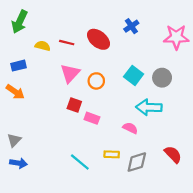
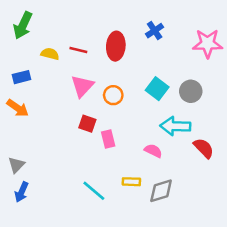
red ellipse: (98, 39) -> (116, 46), turned 55
pink rectangle: (92, 118) -> (108, 139), turned 56
red semicircle: (173, 154) -> (204, 148), moved
blue arrow: (18, 163) -> (22, 192), turned 105

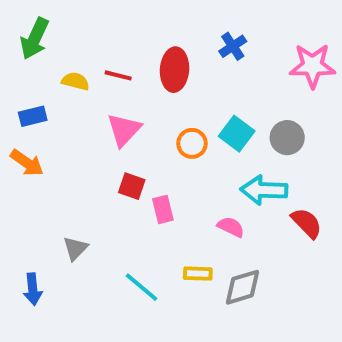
orange circle: (113, 95) -> (192, 143), moved
gray triangle: (16, 165) -> (75, 248), moved
blue arrow: (22, 192) -> (33, 289), turned -30

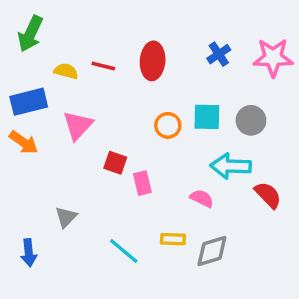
blue cross: (233, 46) -> (219, 54), moved
blue rectangle: (33, 116) -> (29, 102), size x1.5
pink triangle: (124, 130) -> (78, 125), moved
cyan square: (237, 134) -> (207, 117), turned -36

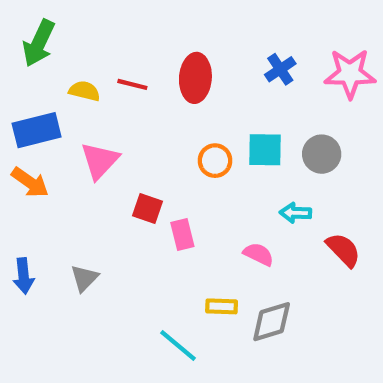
cyan arrow: (231, 166) -> (296, 213), size x0.6
cyan line: (124, 251) -> (178, 346), moved
blue arrow: (29, 253) -> (24, 276), moved

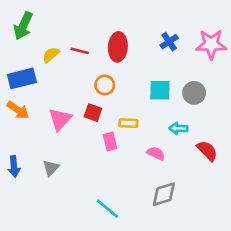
yellow semicircle: (84, 91) -> (51, 55), turned -54
pink triangle: (100, 161) -> (60, 119), moved
orange circle: (215, 161) -> (105, 85), moved
red square: (148, 208) -> (93, 113), moved
yellow rectangle: (222, 306) -> (128, 123), moved

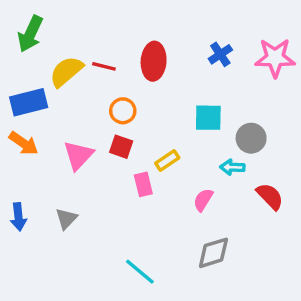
yellow semicircle: (51, 55) -> (66, 71), size x1.5
orange circle: (105, 85) -> (123, 111), moved
gray circle: (194, 93) -> (251, 138), moved
yellow rectangle: (128, 123) -> (167, 160), turned -36
pink semicircle: (156, 153) -> (203, 200), turned -84

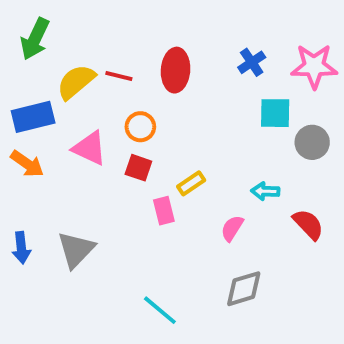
cyan square: (208, 118) -> (275, 113), moved
gray circle: (251, 138) -> (312, 142), moved
pink triangle: (78, 155) -> (90, 148), moved, turned -48
gray triangle: (66, 219) -> (76, 250), size x1.5

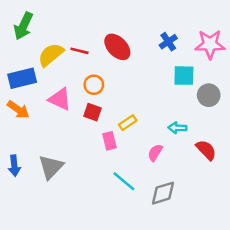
red ellipse: (176, 70) -> (117, 47), turned -48
cyan line: (160, 310) -> (124, 181), moved

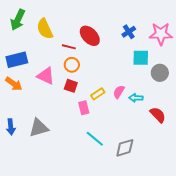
red line: (80, 51) -> (69, 47), moved
yellow semicircle: (51, 55) -> (45, 29), moved, turned -75
pink semicircle: (155, 153) -> (119, 92), moved
gray triangle: (51, 167) -> (39, 128), turned 30

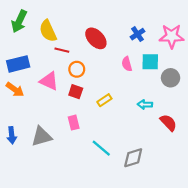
red line: (69, 47) -> (62, 50), moved
pink semicircle: (119, 92) -> (127, 64), moved, turned -48
pink rectangle: (84, 108) -> (74, 123), moved

